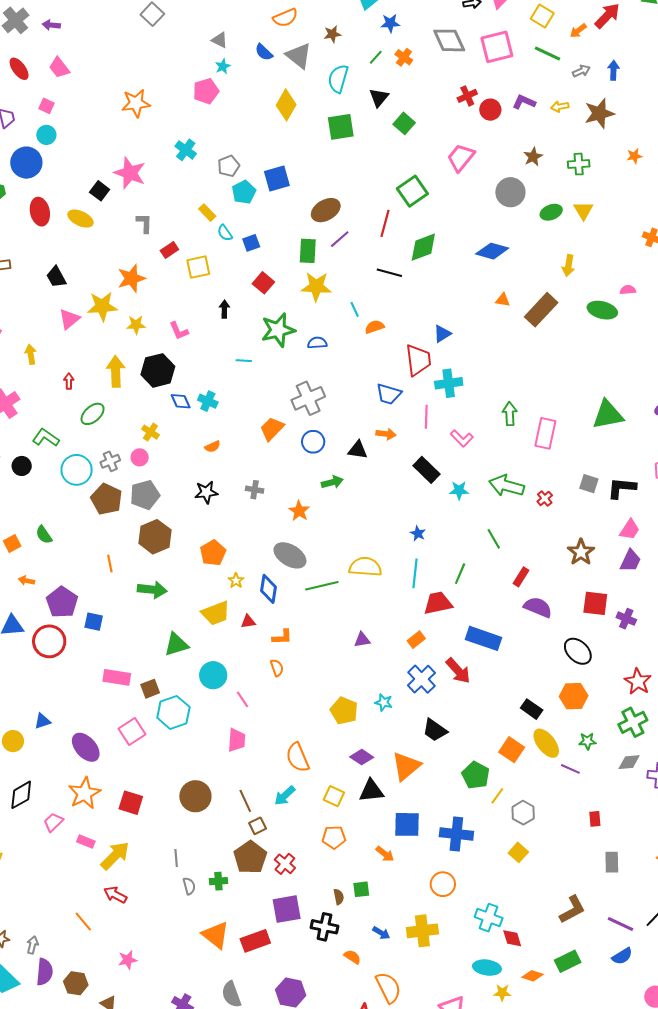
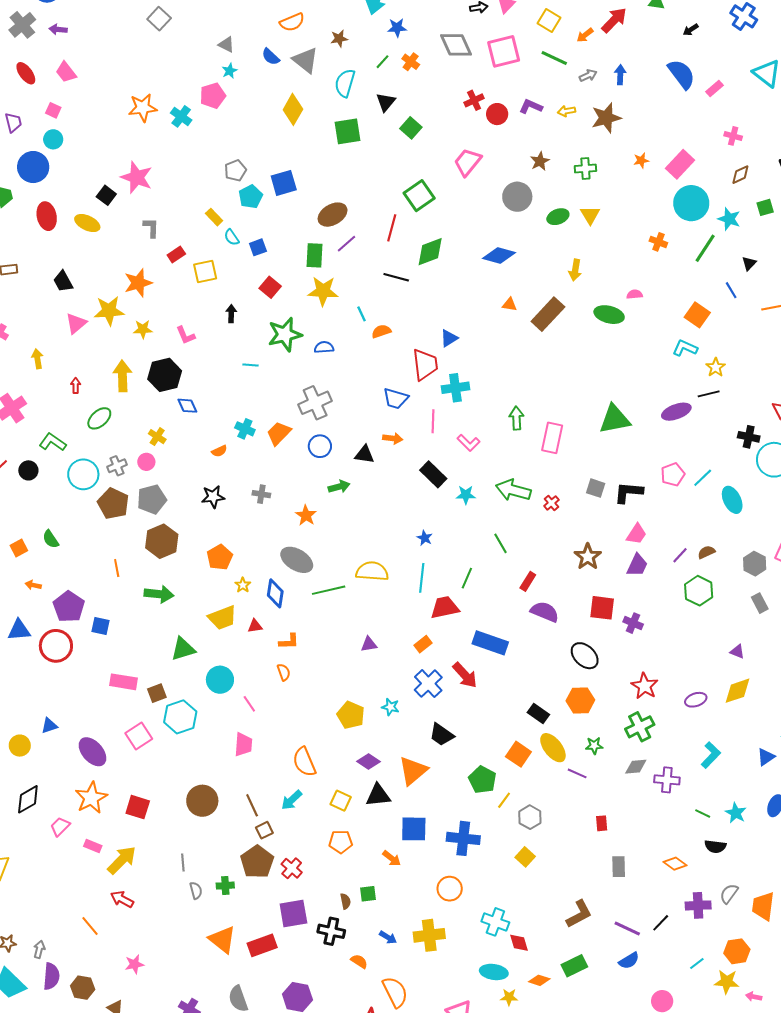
cyan cross: (186, 150) -> (181, 116), moved
cyan cross: (208, 401) -> (245, 429), moved

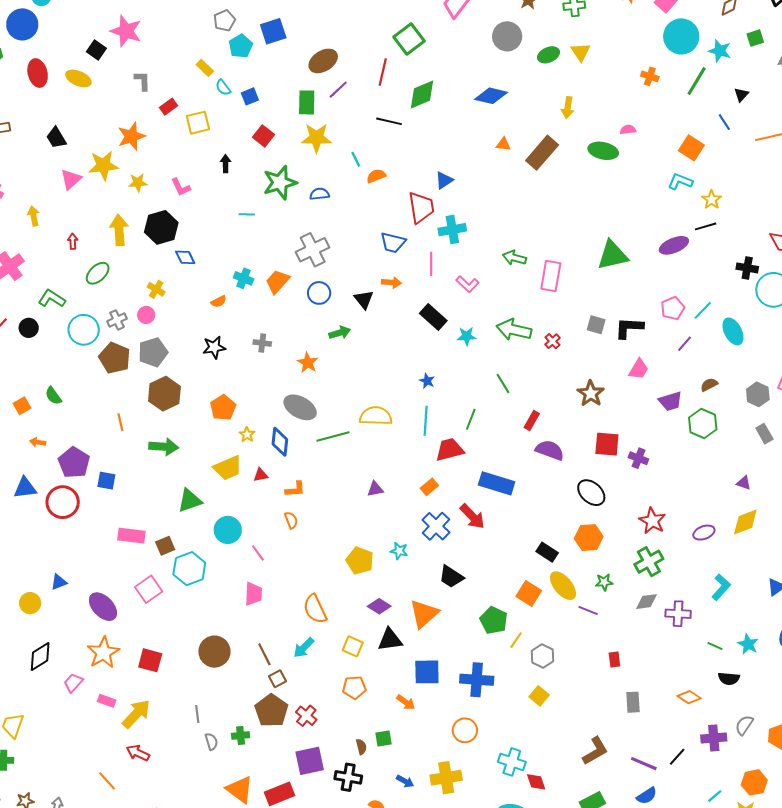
green arrow: (516, 418) -> (514, 258), turned -70
black triangle: (364, 454) -> (364, 300), turned 45
purple line: (680, 555) -> (685, 344), moved
purple trapezoid: (637, 565) -> (670, 401), moved, turned 50

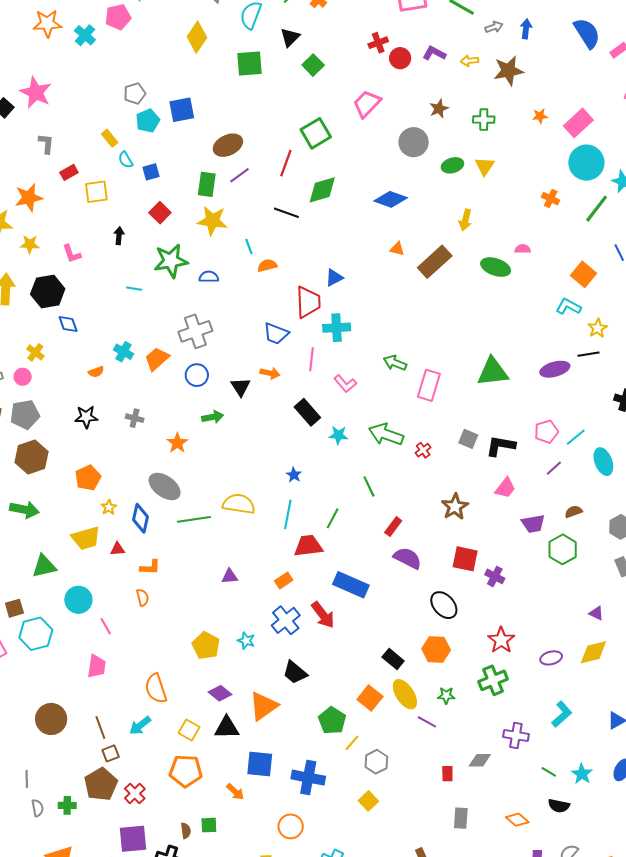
gray diamond: (646, 602) -> (480, 760), moved
orange pentagon: (354, 687) -> (186, 771), size x1.4

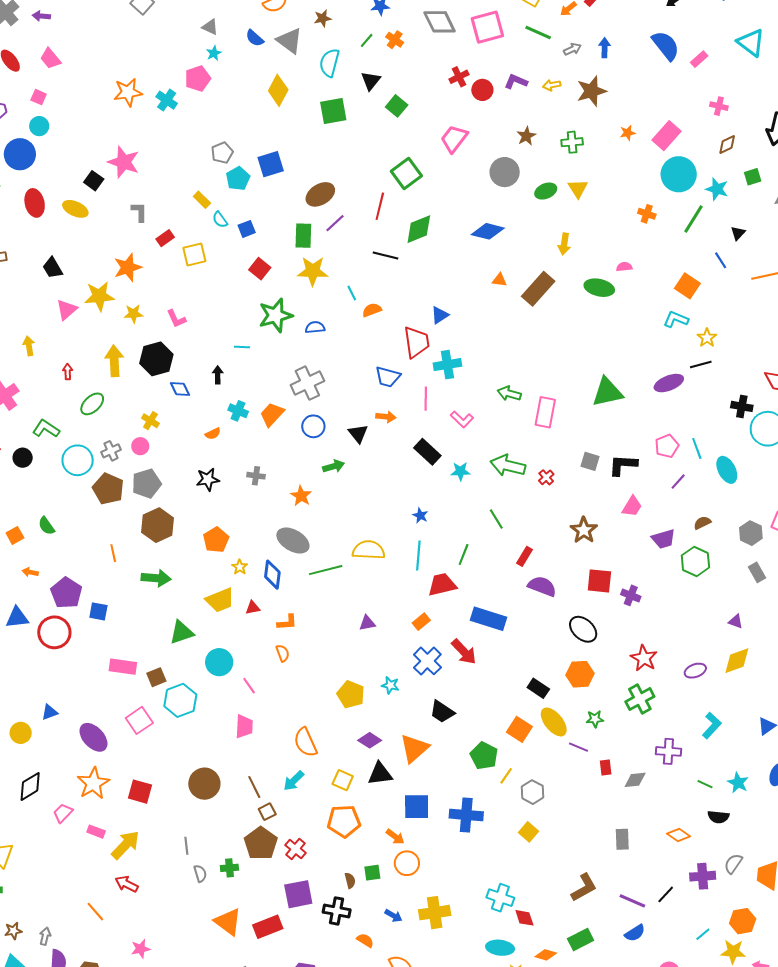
black arrow: (119, 236) -> (218, 375), moved
cyan line: (576, 437) -> (697, 448), turned -65
red rectangle: (447, 774) -> (606, 767), moved
orange circle: (291, 826) -> (407, 863), moved

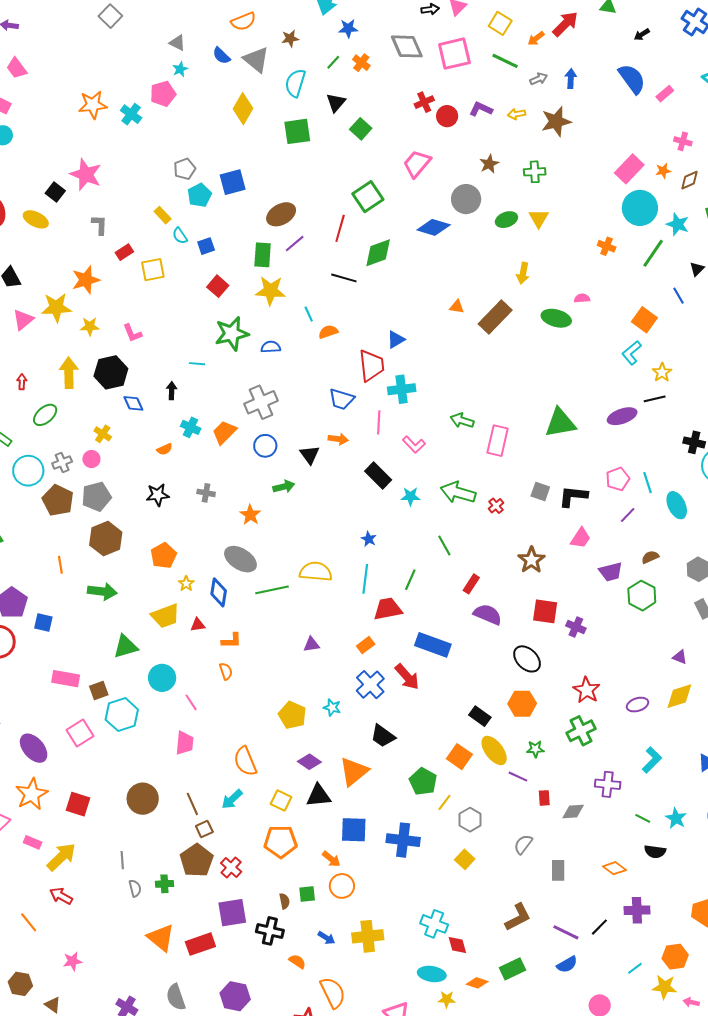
orange star: (628, 133) -> (663, 171), moved
blue diamond: (488, 231) -> (434, 227), moved
cyan L-shape: (676, 319) -> (632, 353), turned -65
gray semicircle: (733, 864) -> (523, 844), moved

